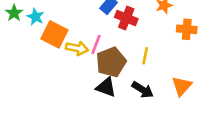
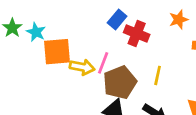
orange square: (54, 34) -> (57, 52), turned -32

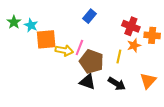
orange star: (179, 20) -> (134, 45), moved
red cross: (137, 33) -> (131, 26), moved
brown pentagon: (120, 82) -> (92, 62), turned -30

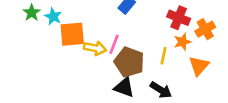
orange cross: (152, 35) -> (205, 29), turned -35
orange triangle: (148, 81) -> (199, 66), moved

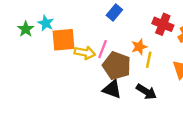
green star: (32, 13) -> (26, 29), moved
orange star: (182, 42) -> (139, 47), moved

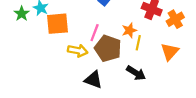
yellow arrow: (85, 53) -> (78, 51), moved
black triangle: (112, 89) -> (93, 80), moved

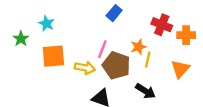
green star: (22, 14) -> (21, 39), moved
orange cross: (175, 19) -> (186, 35), turned 30
orange square: (58, 24) -> (53, 56), moved

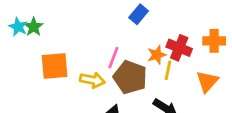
blue rectangle: (114, 13) -> (139, 14), moved
cyan star: (46, 24) -> (18, 27), moved
red cross: (162, 25) -> (179, 48), moved
green star: (21, 39) -> (34, 27), moved

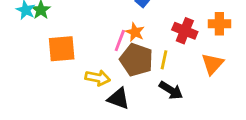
orange star: (157, 55) -> (135, 32), moved, turned -30
yellow line: (168, 70) -> (164, 60), moved
yellow arrow: (92, 80) -> (98, 78), moved

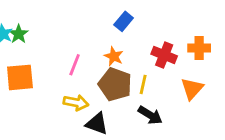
pink line: (120, 40) -> (75, 65), moved
orange square: (62, 49) -> (20, 77), moved

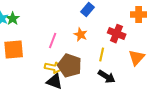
orange cross: (199, 48) -> (139, 15), moved
brown pentagon: (115, 84) -> (70, 66), moved
black triangle: (97, 124) -> (55, 82), moved

